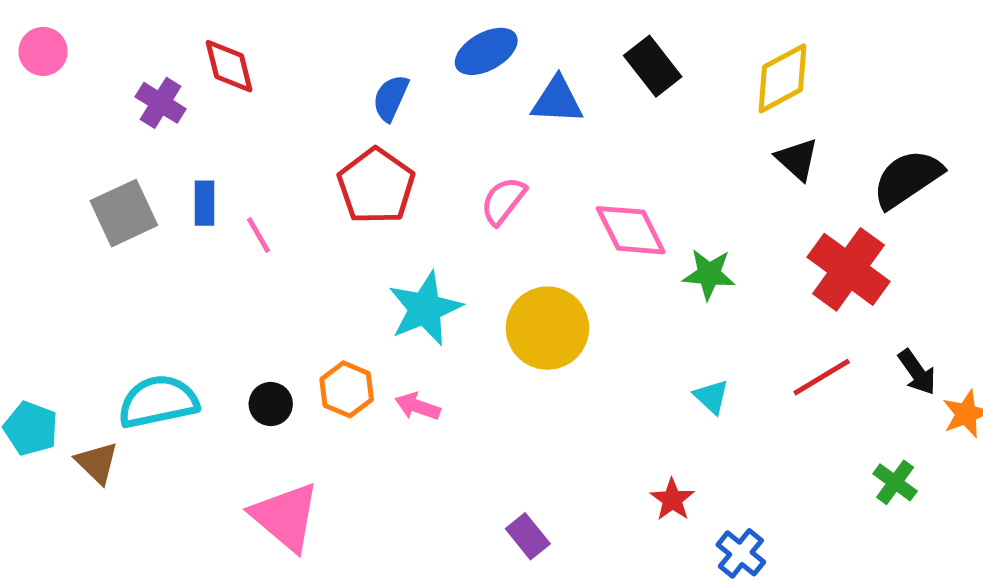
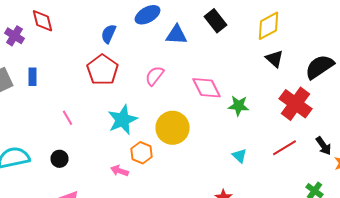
pink line: (258, 235) -> (68, 118), moved
orange hexagon: (347, 389) -> (142, 153), moved
pink arrow: (418, 406) -> (120, 171), moved

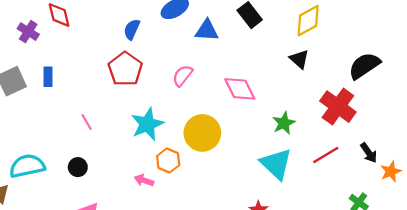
black triangle: (274, 59) -> (299, 59), moved
green star: (238, 106) -> (284, 123), moved, turned -30
cyan triangle: (240, 156) -> (276, 164), size x2.0

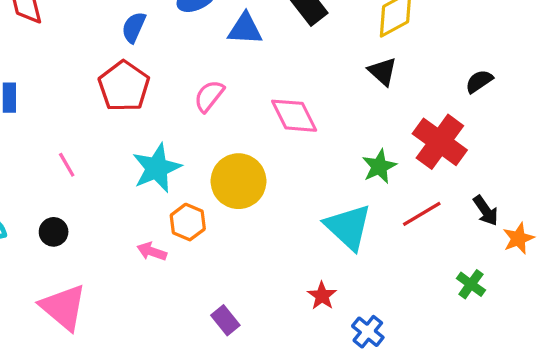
black semicircle: (364, 66) -> (479, 81), size x0.6
green star: (284, 123) -> (379, 166), moved

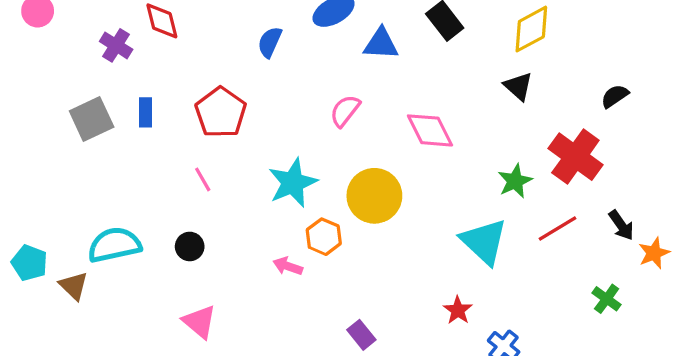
red pentagon: (124, 86) -> (221, 112), moved
pink triangle: (63, 307) -> (199, 322), size x0.7

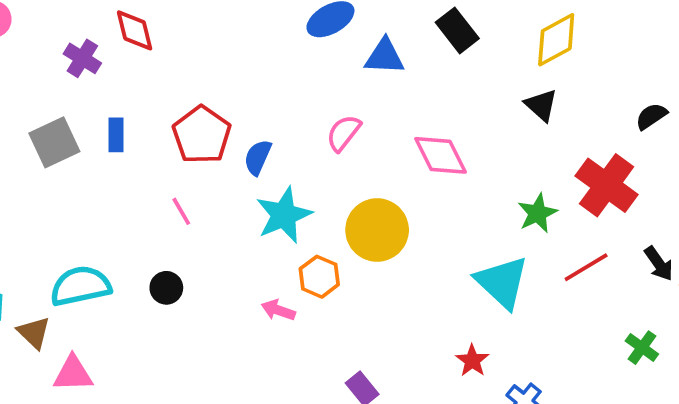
blue semicircle: (270, 42) -> (258, 157), moved
pink triangle: (199, 322) -> (73, 374), moved, turned -42

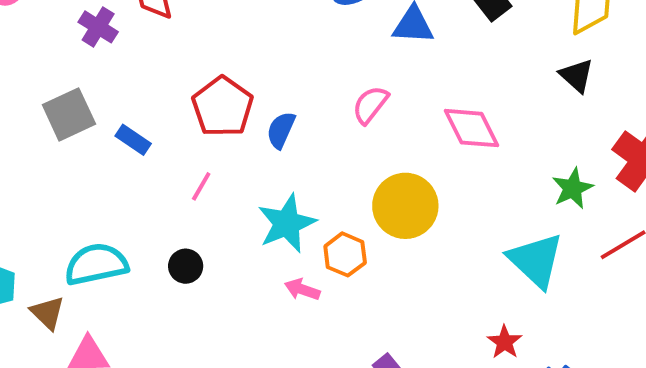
blue rectangle: (116, 135) -> (133, 140), moved, turned -56
pink line: (181, 211) -> (201, 186), turned 60
cyan star: (284, 215) -> (287, 223), moved

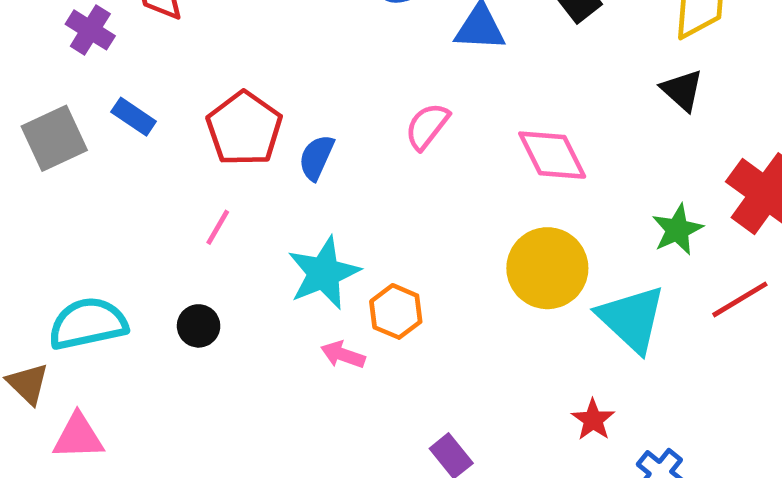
blue rectangle: (133, 140) -> (134, 117), moved
yellow circle: (405, 206) -> (547, 268), moved

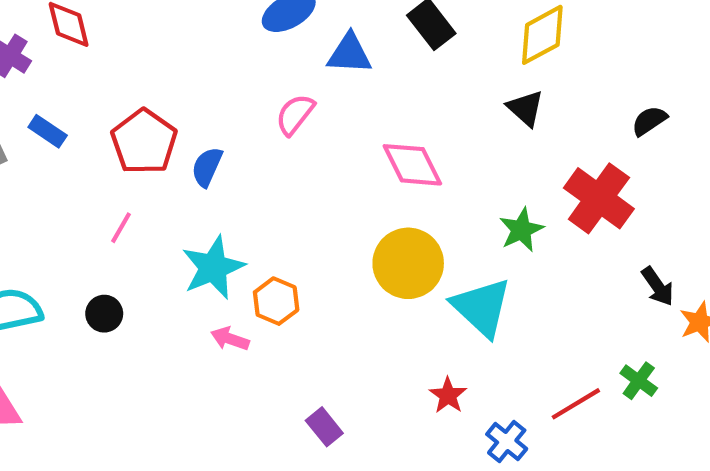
pink semicircle: (427, 126) -> (295, 114), moved
red line: (740, 299) -> (576, 404), moved

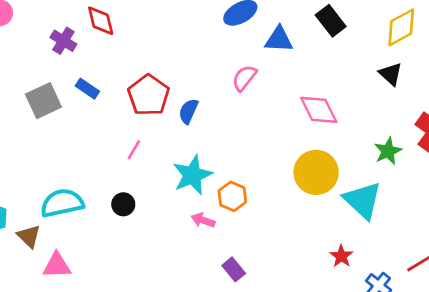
purple rectangle: (324, 427) -> (234, 269), moved

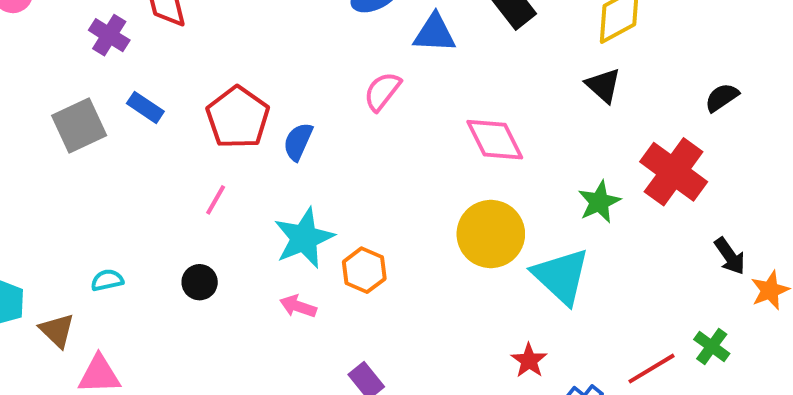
cyan semicircle: (62, 203) -> (107, 280), size x0.5
pink arrow: (203, 220) -> (298, 306), moved

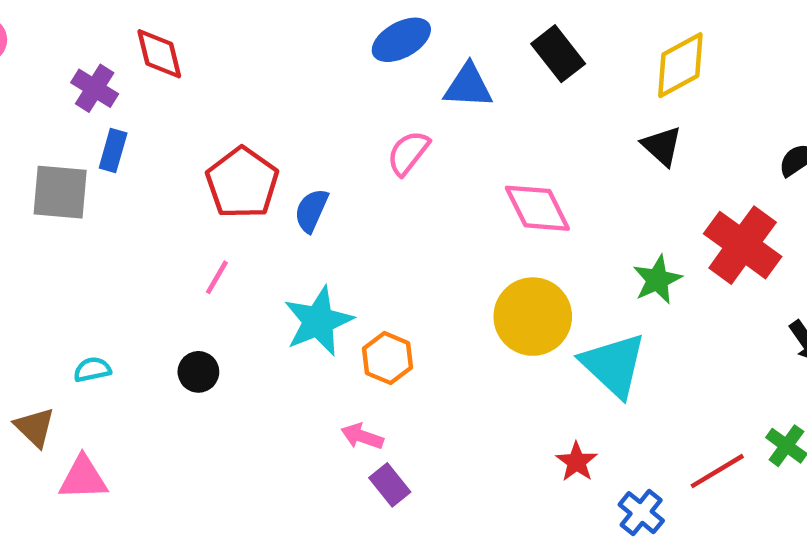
blue rectangle: (145, 107) -> (113, 151), moved, turned 72
gray square: (79, 126) -> (60, 192), turned 30
pink arrow: (298, 306) -> (362, 436), moved

